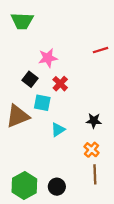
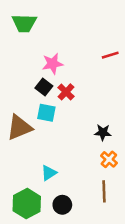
black square: (30, 79) -> (44, 87), moved
cyan triangle: (58, 130) -> (49, 173), moved
orange cross: (92, 150) -> (109, 159), moved

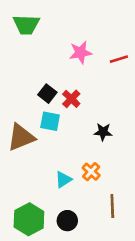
pink star: (53, 64) -> (81, 52), moved
black star: (103, 132) -> (103, 132), moved
orange cross: (109, 159) -> (91, 172), moved
cyan triangle: (49, 173) -> (63, 180), moved

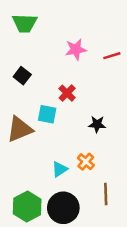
black square: (47, 94) -> (22, 76), moved
black circle: (67, 221) -> (63, 208), size x1.6

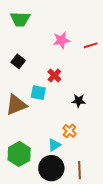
cyan triangle: (60, 169) -> (54, 145), moved
brown line: (106, 194) -> (80, 170), moved
green hexagon: (27, 207) -> (19, 154), moved

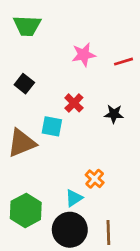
black star: (79, 101) -> (114, 114), moved

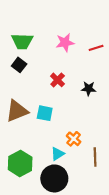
green trapezoid: (27, 26) -> (22, 41), moved
cyan square: (52, 126) -> (45, 113), moved
brown line: (108, 232) -> (95, 157), moved

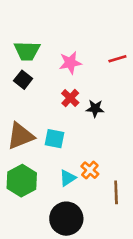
pink star: (65, 42) -> (70, 63), moved
black star: (89, 89) -> (95, 109), moved
cyan triangle: (58, 154) -> (68, 178), moved
green hexagon: (20, 163) -> (22, 181), moved

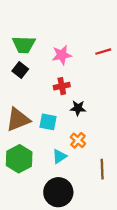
red cross: (70, 98) -> (62, 86), turned 35
black star: (95, 109) -> (78, 108), moved
orange cross: (90, 170) -> (78, 140), moved

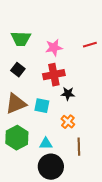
black square: (20, 70) -> (18, 70), moved
red cross: (62, 86) -> (54, 75), size x1.5
cyan triangle: (59, 156) -> (46, 144), moved, turned 32
brown line: (102, 169) -> (79, 147), moved

